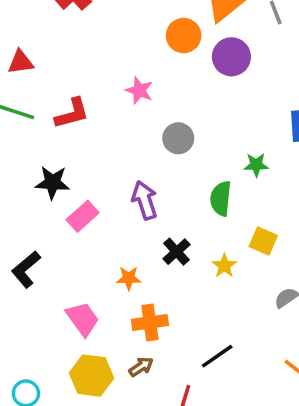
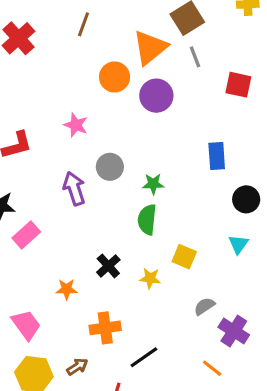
green star: (256, 165) -> (153, 184), moved
purple arrow: (145, 200) -> (74, 189), moved
yellow star: (224, 266) -> (150, 278), turned -30
orange cross: (150, 322) -> (105, 328), moved

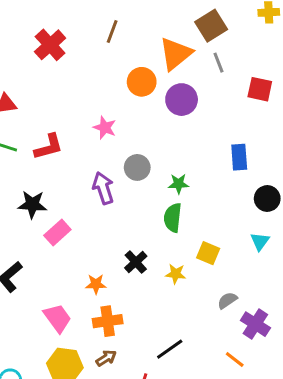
orange cross: (105, 328) -> (108, 321), moved

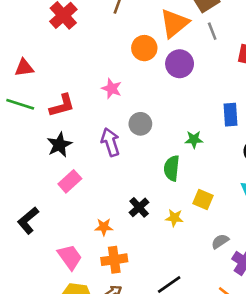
green star: (179, 184) -> (194, 139), moved
black star: (32, 204) -> (59, 145), moved, turned -30

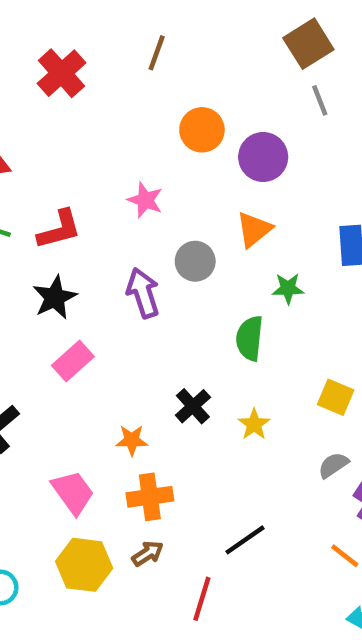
orange triangle: (174, 23) -> (254, 230), moved, size x0.7
yellow square: (203, 200) -> (336, 397), moved
yellow star: (174, 218) -> (254, 424), turned 30

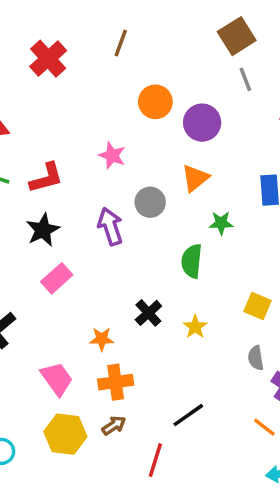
gray semicircle: (333, 465) -> (256, 358), turned -65

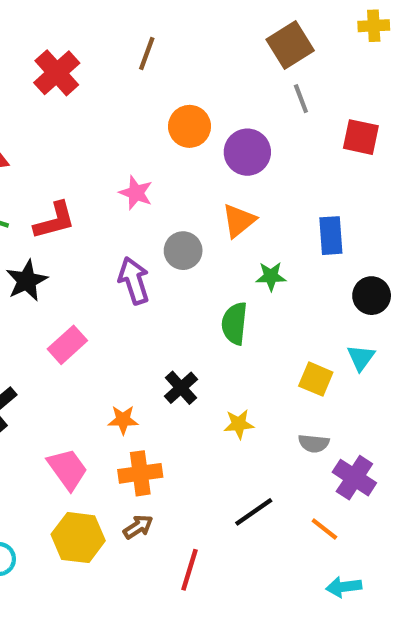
black star: (43, 230) -> (27, 281), moved
yellow star: (195, 327) -> (239, 424), moved, turned 30
gray semicircle: (256, 358) -> (314, 443), turned -75
black line: (188, 415) -> (254, 512), moved

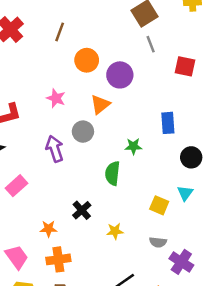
brown line: (147, 54) -> (60, 32), moved
orange triangle: (239, 221) -> (100, 104), moved

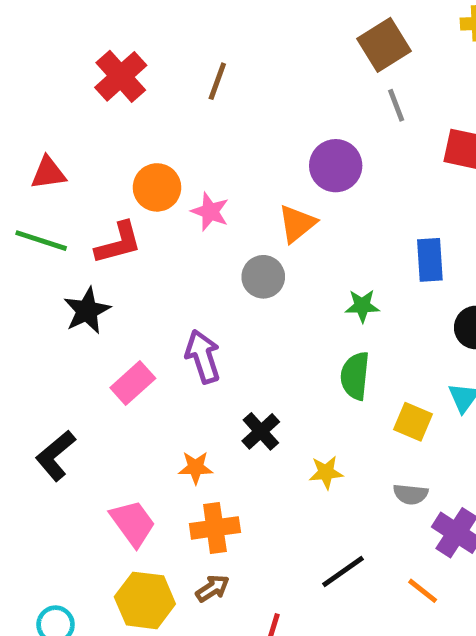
orange circle: (87, 60) -> (157, 187), moved
purple arrow: (55, 149) -> (203, 356), moved
green semicircle: (112, 173) -> (355, 376), moved

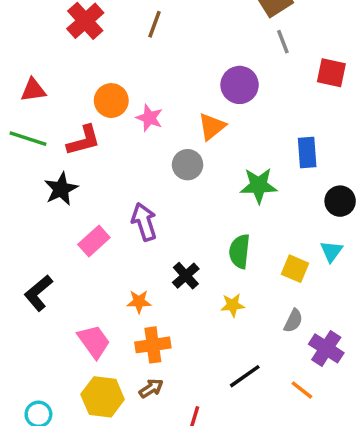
green star: (362, 306) -> (259, 185), size x1.5
green semicircle: (355, 376) -> (240, 251), moved
gray semicircle: (411, 494) -> (293, 321), turned -70

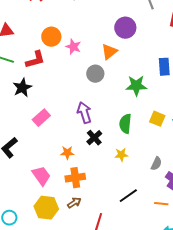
purple arrow: (144, 222) -> (84, 113), moved
yellow square: (295, 269) -> (157, 119), moved
orange line: (302, 390) -> (161, 204), turned -32

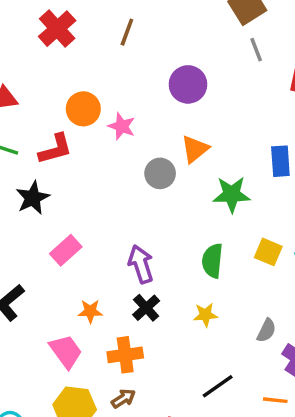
purple circle: (125, 28) -> (188, 84), moved
orange triangle: (109, 52) -> (195, 149), moved
purple arrow: (84, 113) -> (141, 264), moved
black cross: (94, 138) -> (146, 308), moved
orange star: (67, 153) -> (90, 311), moved

